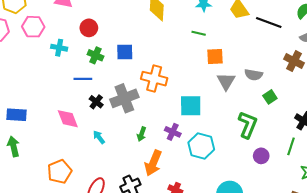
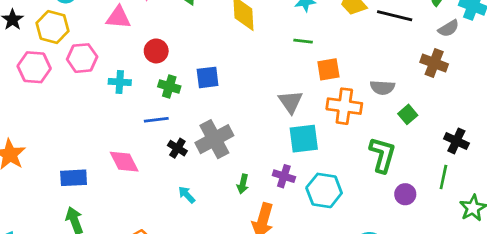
orange cross: (154, 79) -> (344, 106), moved
gray triangle: (226, 81) -> (291, 102), moved
pink diamond: (68, 119) -> (124, 162), moved

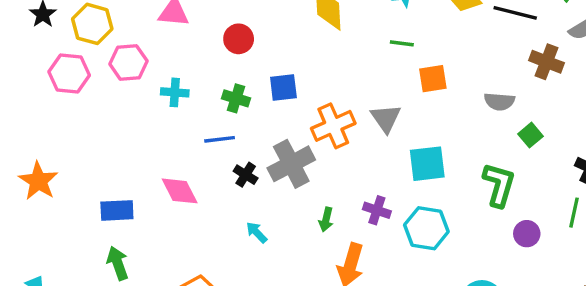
red circle: (156, 51) -> (239, 39), moved
brown cross: (434, 63) -> (546, 62), moved
orange cross: (344, 106) -> (333, 126), moved, turned -32
cyan square: (304, 139) -> (427, 164), moved

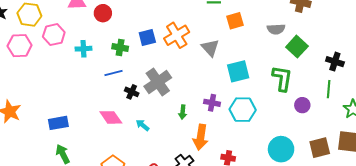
red circle: (239, 39) -> (103, 13), moved
orange cross: (333, 126) -> (177, 35), moved
green square: (530, 135) -> (297, 47), size x1.5
pink diamond: (180, 191) -> (111, 117), moved

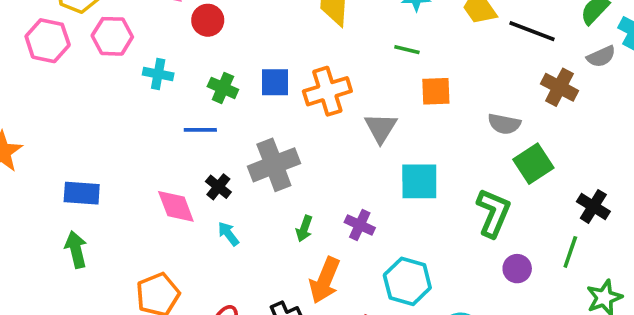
black cross: (132, 92) -> (218, 187), moved
cyan hexagon: (243, 110) -> (407, 281), moved

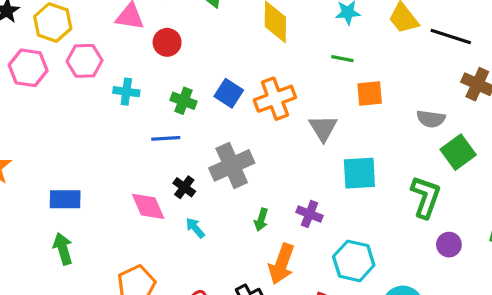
blue square: (275, 82) -> (229, 93), turned 36

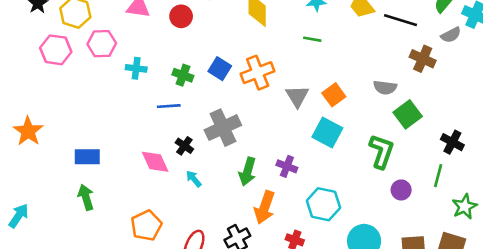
red circle: (167, 42) -> (181, 16), moved
orange square: (370, 94) -> (334, 95), moved, turned -30
cyan square: (359, 173) -> (327, 133), turned 32
green arrow: (261, 220) -> (248, 172), size x1.5

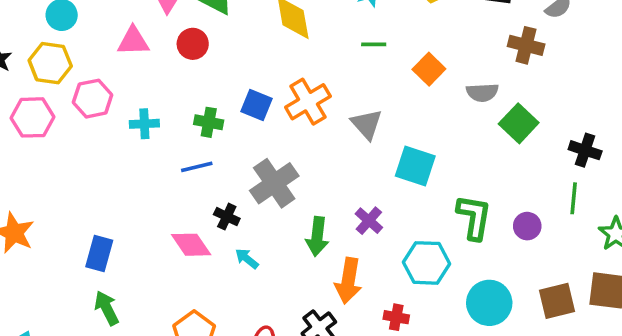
orange square: (334, 95) -> (429, 69), moved
green L-shape: (382, 151) -> (474, 217), moved
blue rectangle: (87, 157) -> (99, 253), turned -65
purple cross: (287, 166) -> (369, 221), turned 30

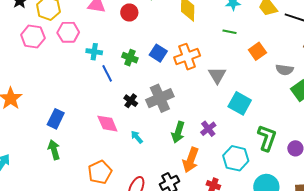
blue line: (197, 167) -> (107, 73), moved, turned 66
black cross: (227, 217) -> (131, 101), moved

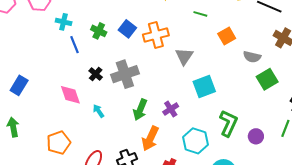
cyan square: (240, 103) -> (204, 86), turned 35
green arrow: (54, 150) -> (13, 127), moved

